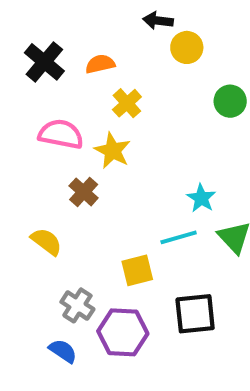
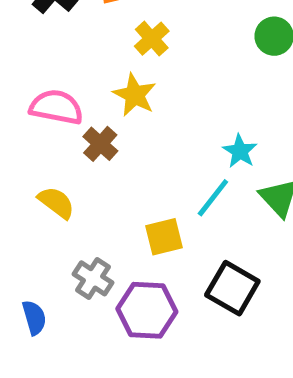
pink semicircle: (61, 134) -> (56, 107), moved
cyan line: (179, 237) -> (213, 198), turned -36
black square: (195, 314) -> (232, 288), turned 36
blue semicircle: (63, 351) -> (34, 318), moved, turned 40

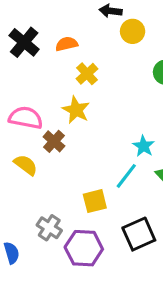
yellow semicircle: (56, 203) -> (26, 165), moved
black square: (232, 288) -> (139, 234), turned 36

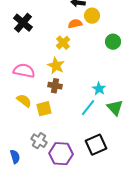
orange semicircle: (67, 44) -> (75, 24), moved
brown cross: (54, 141) -> (55, 86), moved, turned -32
yellow square: (95, 201) -> (44, 109), moved

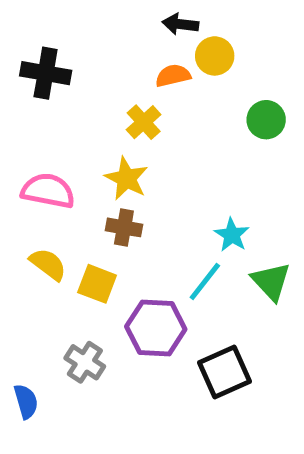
black cross: (23, 23) -> (46, 73), turned -30
yellow square: (44, 109) -> (97, 284), turned 35
purple hexagon: (61, 154) -> (156, 328), moved

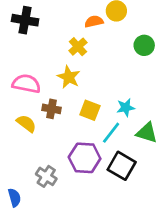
brown cross: (124, 227) -> (52, 109), moved
cyan star: (232, 235) -> (126, 108), turned 30
green triangle: (271, 281) -> (147, 133), turned -30
yellow square: (97, 284) -> (90, 110), moved
black square: (224, 372) -> (122, 166), moved, turned -36

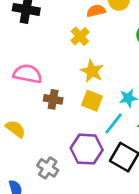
yellow star: (69, 77) -> (92, 71), moved
yellow semicircle: (26, 123) -> (15, 129), moved

